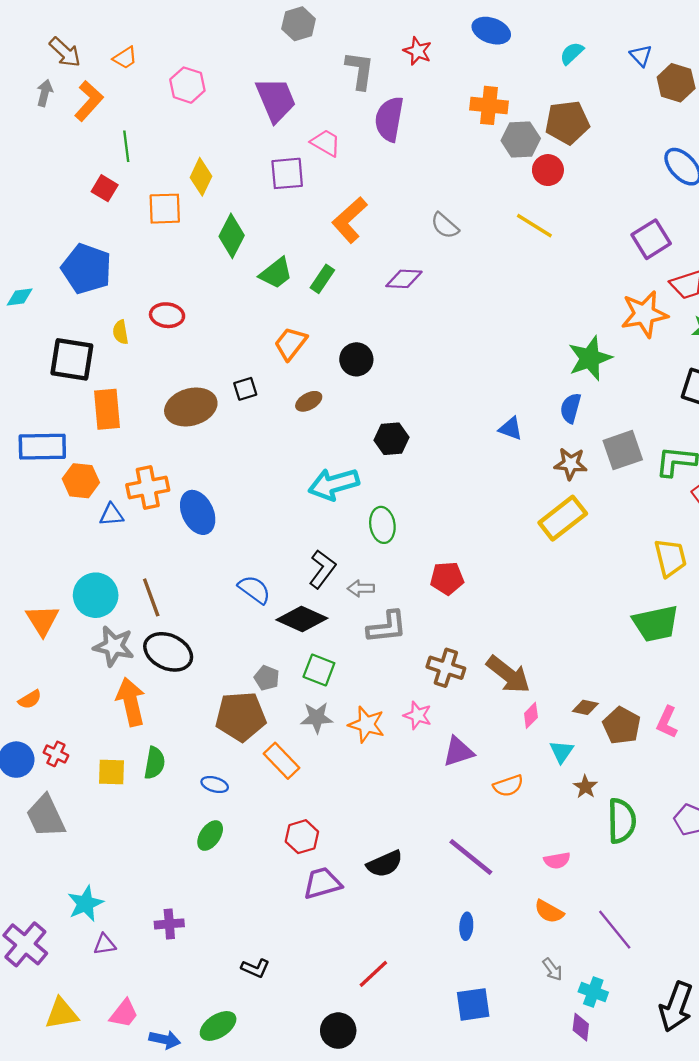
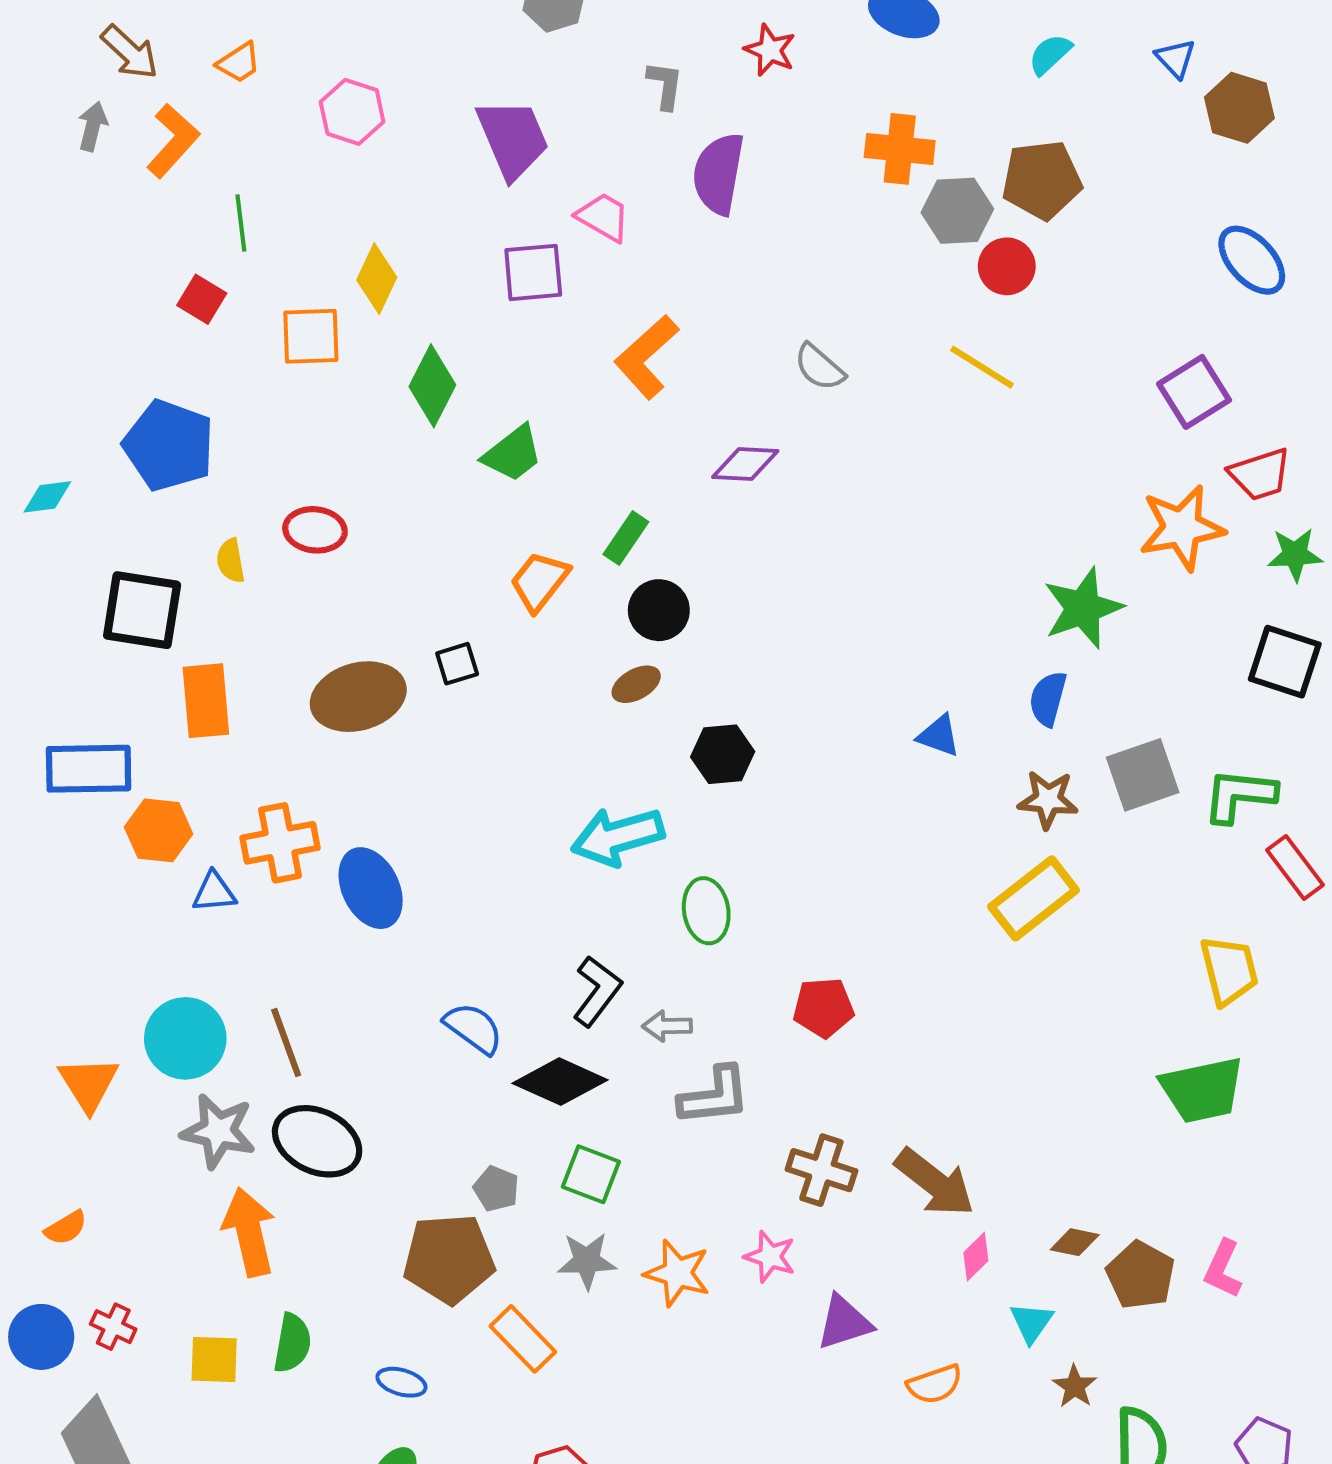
gray L-shape: (360, 70) -> (665, 85), size x0.7
green rectangle: (322, 279) -> (626, 538), moved
brown ellipse: (309, 401) -> (636, 684), moved

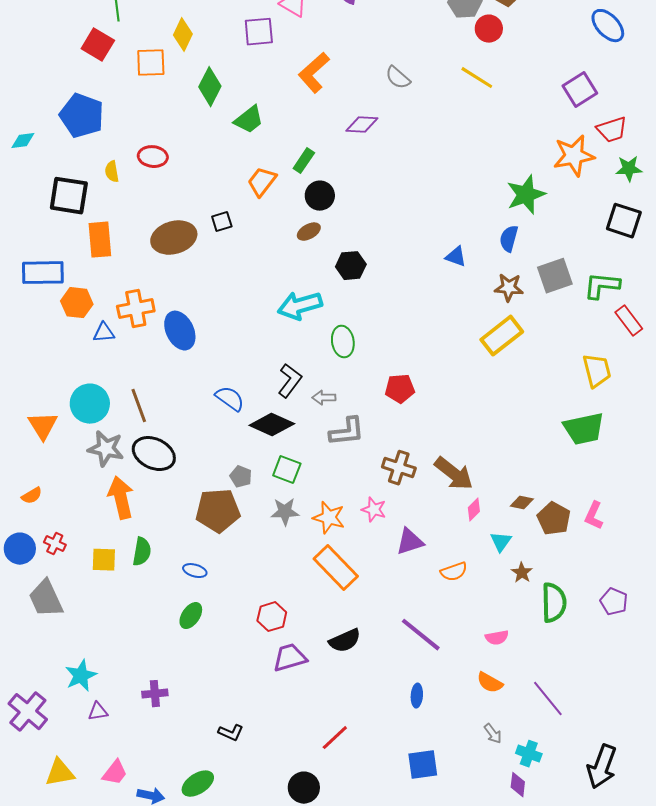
red square: (202, 299) -> (98, 45), size x1.4
orange rectangle: (523, 1339) -> (336, 568), moved, size x1.4

